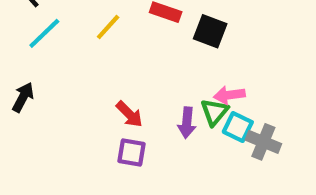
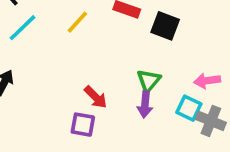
pink arrow: (229, 95) -> (207, 81), moved
green triangle: (214, 112) -> (149, 81), moved
purple square: (131, 152) -> (83, 125), moved

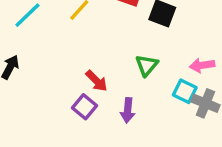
purple arrow: (145, 104) -> (128, 110), moved
purple square: (83, 125) -> (84, 107), turned 30

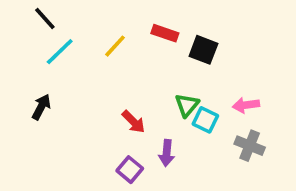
cyan square: (185, 91) -> (205, 120), moved
purple square: (84, 107) -> (130, 170), moved

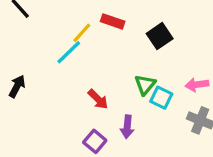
red rectangle: (165, 33) -> (113, 21), moved
black square: (203, 50) -> (160, 36), turned 35
cyan line: (60, 52) -> (69, 52), moved

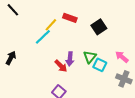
pink arrow: (197, 85) -> (122, 57), turned 48
purple arrow: (127, 127) -> (70, 59), moved

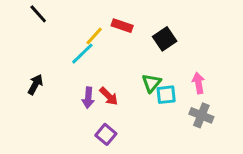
pink arrow: (122, 57) -> (198, 83), turned 40
purple arrow: (70, 59) -> (88, 98), moved
cyan square: (100, 65) -> (166, 95), turned -32

